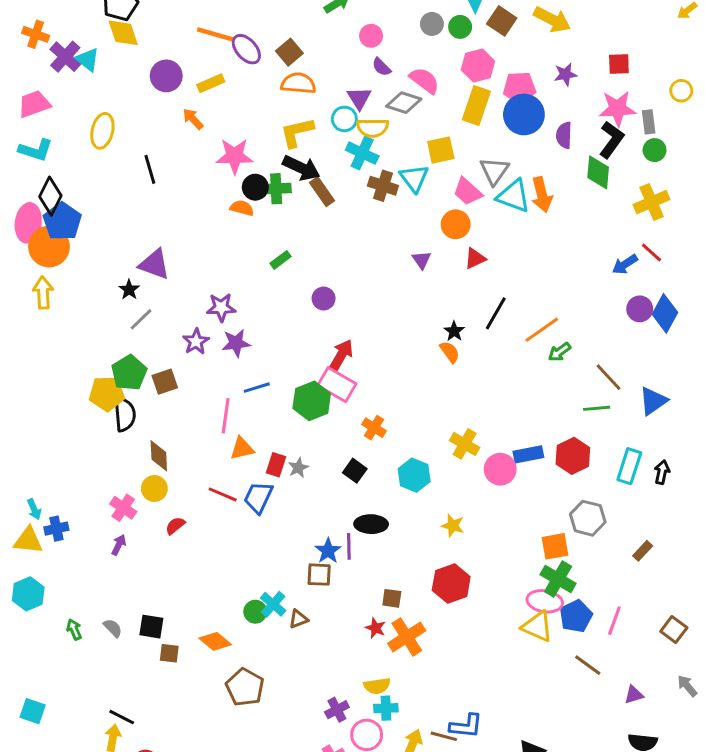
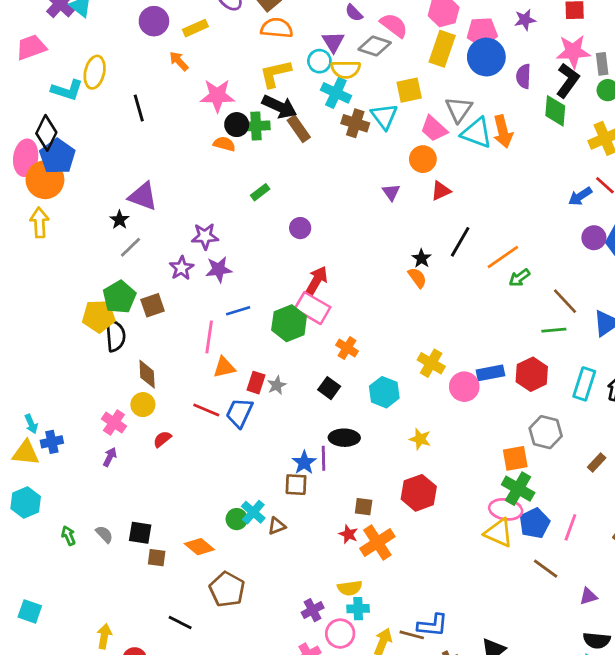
cyan L-shape: (36, 150) -> (67, 90), moved
black line: (122, 717) -> (180, 622), moved

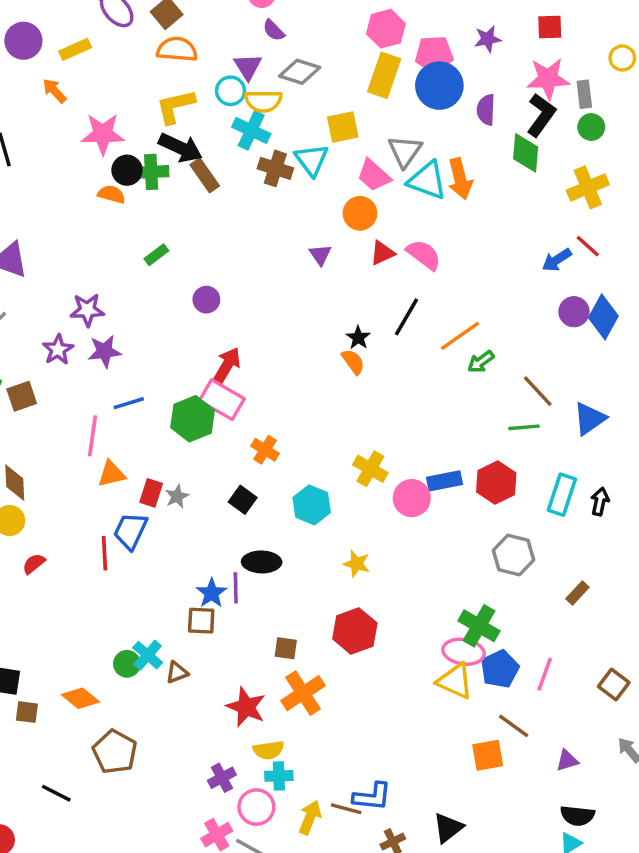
pink semicircle: (394, 25) -> (424, 255), moved
red line: (206, 410) -> (105, 553), moved, turned 64
orange square: (515, 458) -> (488, 755), moved
red star: (348, 534) -> (246, 707), moved, size x1.6

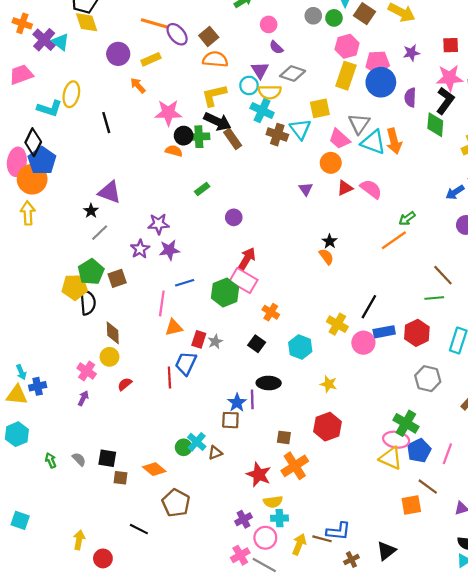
black line: (407, 317) -> (369, 307), moved
green arrow: (481, 362) -> (407, 218), moved

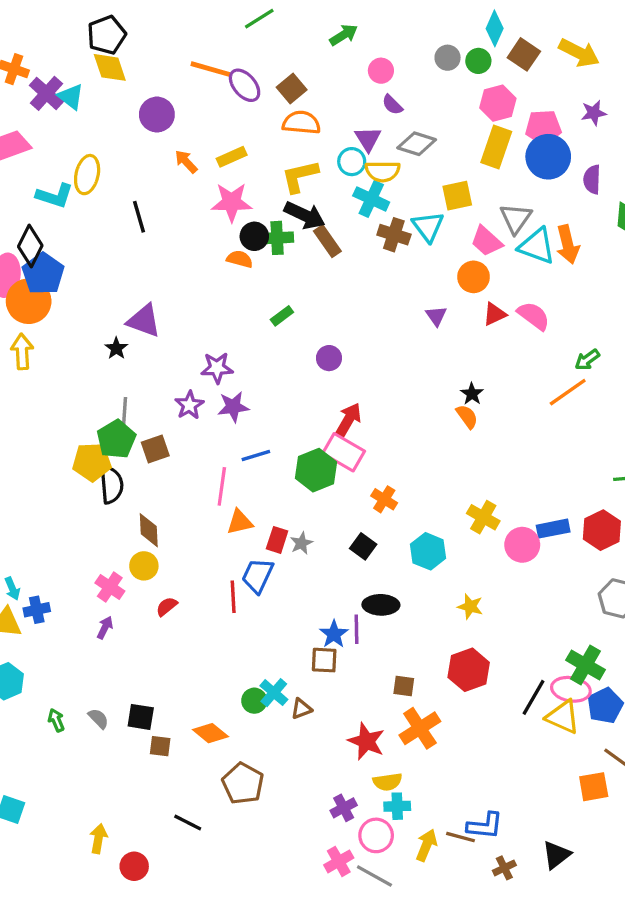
yellow rectangle: (151, 59) -> (232, 157), moved
gray line: (100, 233) -> (124, 412), moved, turned -42
black line: (369, 307) -> (534, 697), moved

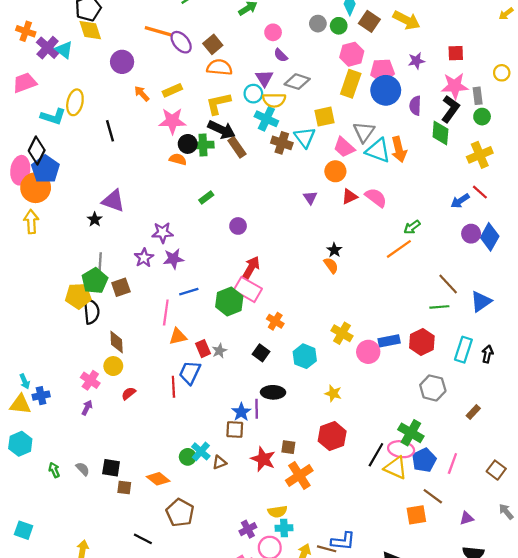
red rectangle: (277, 540) -> (203, 349), turned -42
red star: (366, 741) -> (263, 459), moved

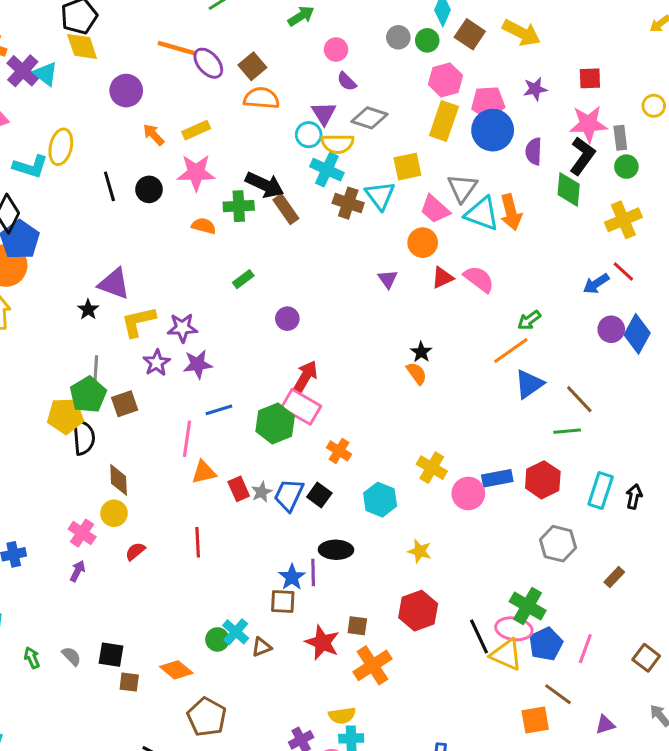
yellow L-shape: (218, 103) -> (138, 322), moved
black circle: (188, 144) -> (149, 189), moved
blue triangle: (481, 301) -> (529, 384), moved
blue trapezoid: (190, 373) -> (289, 495), moved
black line: (376, 455) -> (479, 636), turned -55

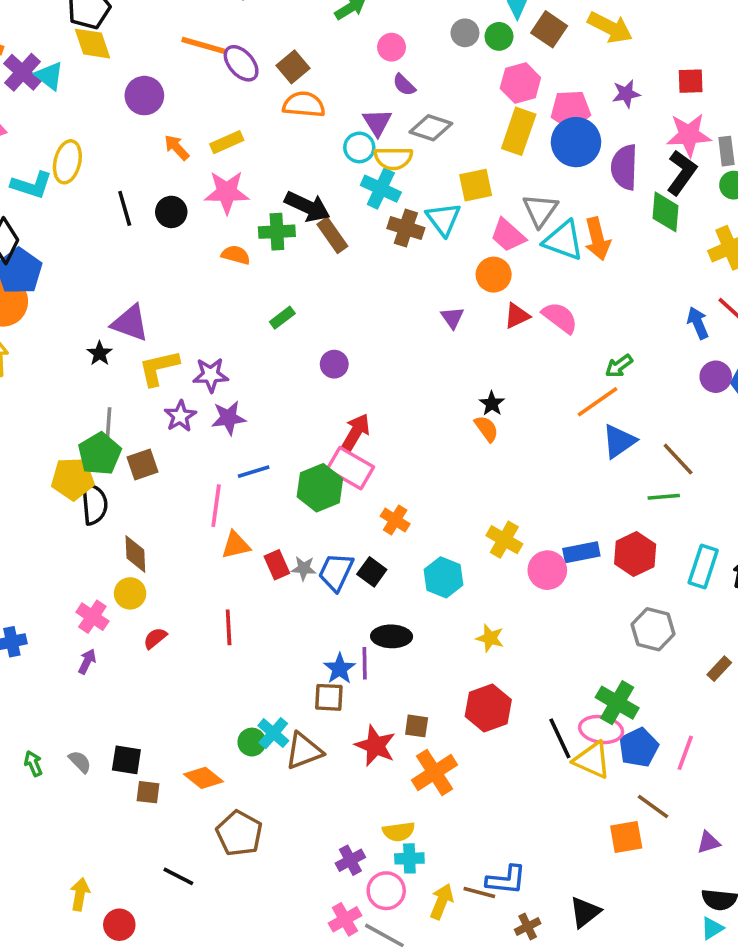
purple semicircle: (534, 151) -> (624, 167), size x1.4
blue arrow: (596, 284) -> (698, 323), turned 100
gray star: (262, 492) -> (304, 568), turned 30
brown triangle: (262, 647) -> (304, 751), size x1.6

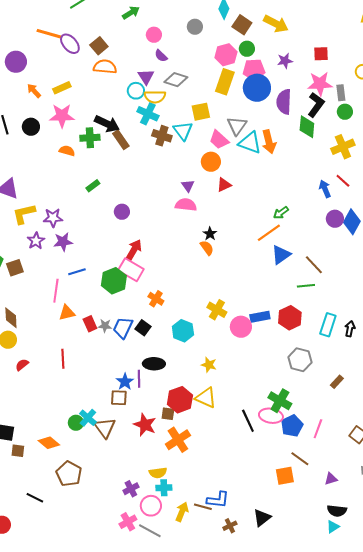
green circle: (499, 36) -> (247, 49), moved
pink semicircle: (560, 318) -> (186, 205), moved, turned -30
red hexagon: (488, 708) -> (180, 400), moved
brown triangle: (304, 751) -> (105, 428), turned -45
yellow triangle: (592, 760) -> (206, 398), moved

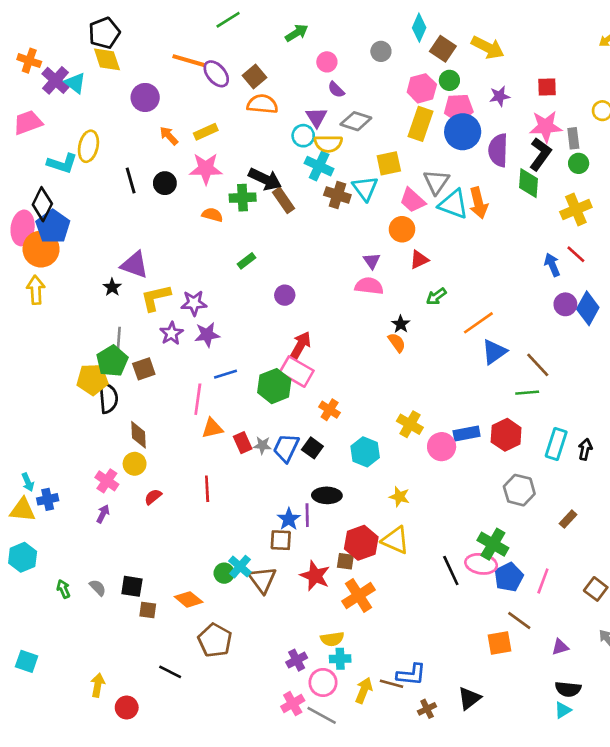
green arrow: (281, 213) -> (436, 296), moved

